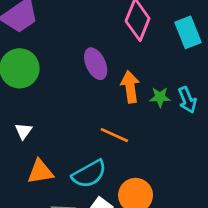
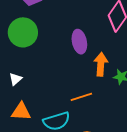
orange line: (114, 135) -> (81, 97), turned -55

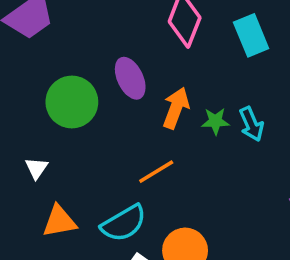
green circle: (23, 32) -> (72, 102), moved
orange arrow: (101, 64) -> (176, 108), turned 30

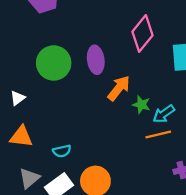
cyan arrow: (251, 124) -> (164, 114), turned 60
orange line: (156, 172) -> (158, 134), moved
cyan semicircle: (124, 223) -> (62, 151), size x0.6

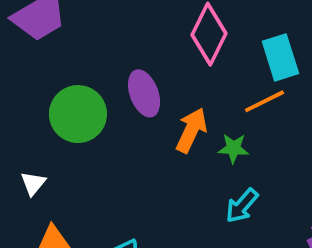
cyan arrow: (164, 114) -> (242, 206), moved
orange line: (158, 134) -> (265, 101), moved

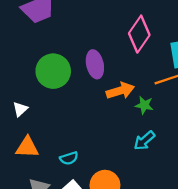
orange arrow: (191, 130) -> (120, 91), turned 40

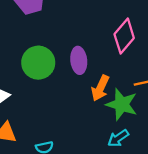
orange arrow: (120, 91) -> (100, 88), turned 125
green star: (144, 105) -> (122, 104), size x1.8

